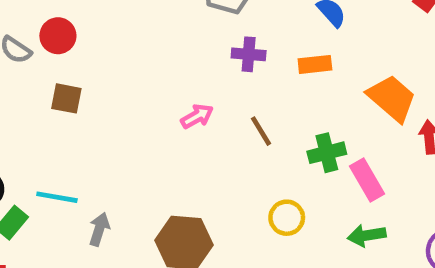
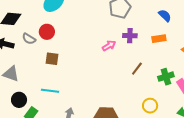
pink arrow: (197, 116) -> (109, 46), moved
brown line: (261, 131) -> (137, 69), turned 72
cyan line: (57, 197) -> (50, 91), moved

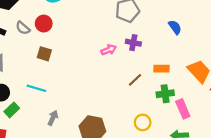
orange rectangle: (159, 39) -> (162, 69), moved

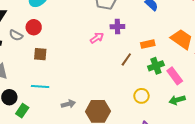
gray arrow: (53, 118) -> (68, 104), moved, turned 64

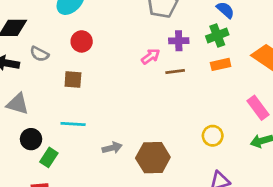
red circle: (34, 27) -> (82, 41), moved
brown line: (126, 59) -> (175, 72), moved, turned 48
green cross: (156, 66) -> (217, 35), moved

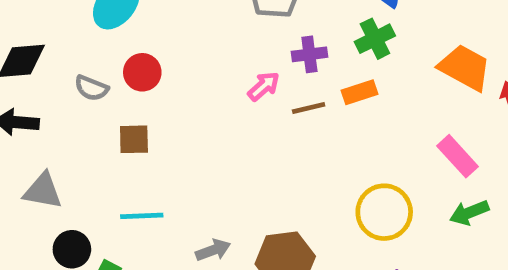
gray semicircle: (39, 54) -> (91, 88), moved
orange rectangle: (221, 64) -> (359, 92), moved
yellow circle: (213, 136) -> (384, 212), size x1.5

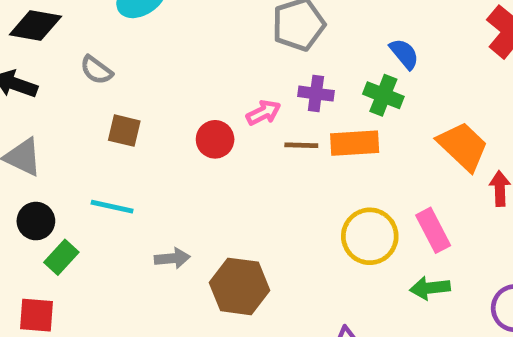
green cross: (375, 39) -> (383, 95), turned 33
red circle: (142, 72) -> (215, 139), moved
orange rectangle: (359, 92) -> (355, 143), size x1.4
yellow circle: (384, 212) -> (370, 236), moved

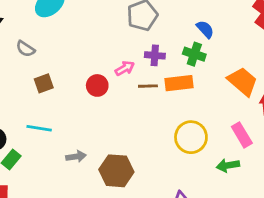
brown square: (124, 131) -> (44, 83), turned -30
pink rectangle: (433, 230) -> (242, 135), moved

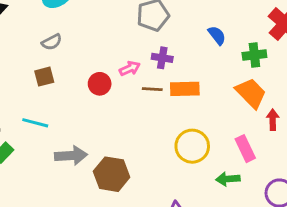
gray semicircle: (25, 49) -> (52, 42), moved, turned -66
green cross: (194, 54) -> (254, 55), moved, turned -30
gray arrow: (76, 157) -> (71, 156), size x1.5

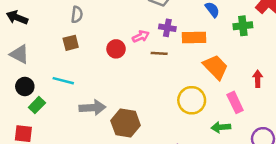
gray semicircle: (52, 42) -> (77, 15), turned -56
orange rectangle: (185, 89) -> (194, 37), moved
orange trapezoid: (251, 93) -> (216, 67), moved

